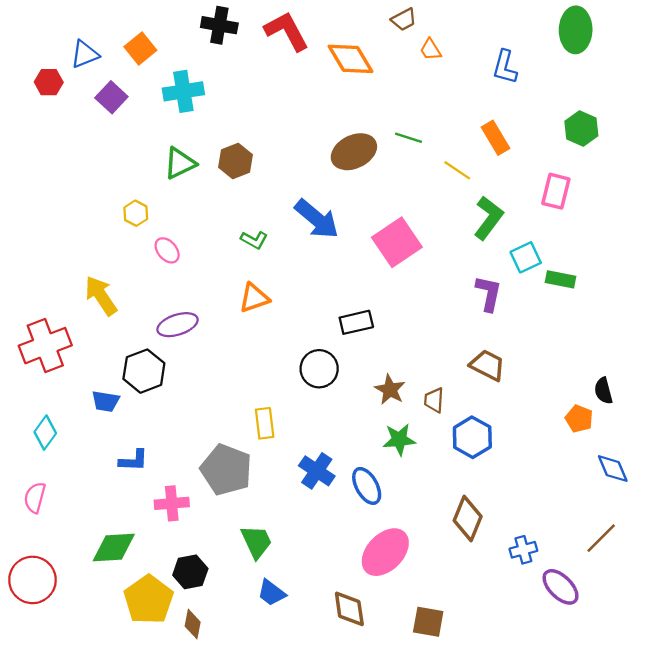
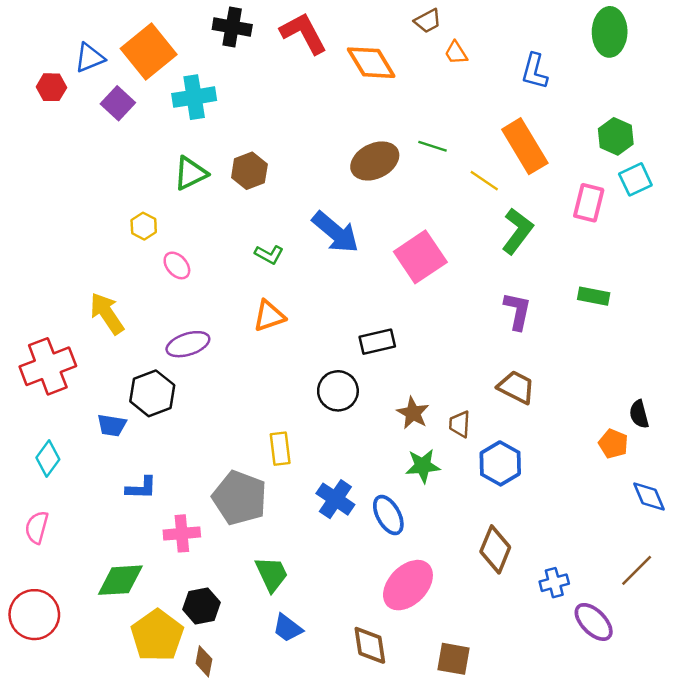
orange square: (140, 48) -> (149, 52), size x1.6
orange rectangle: (496, 138) -> (525, 146), size x1.5
cyan square: (526, 257) -> (635, 179), moved

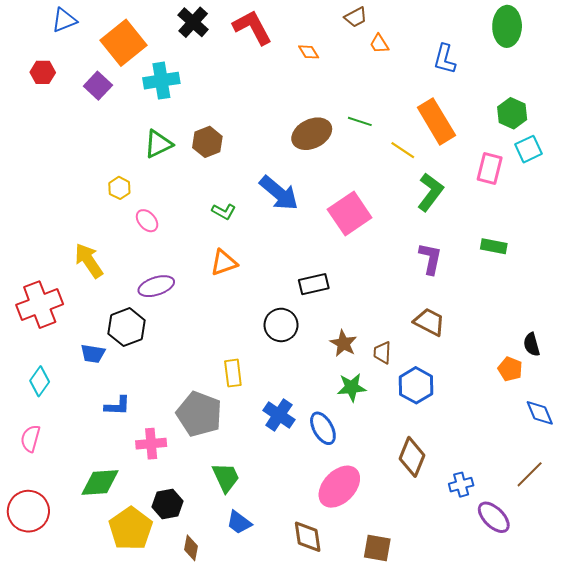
black cross: (232, 27) -> (193, 22), turned 32
blue triangle: (90, 58) -> (64, 20), moved
orange diamond: (371, 63) -> (309, 52), size x0.5
brown diamond: (204, 661) -> (191, 548), moved

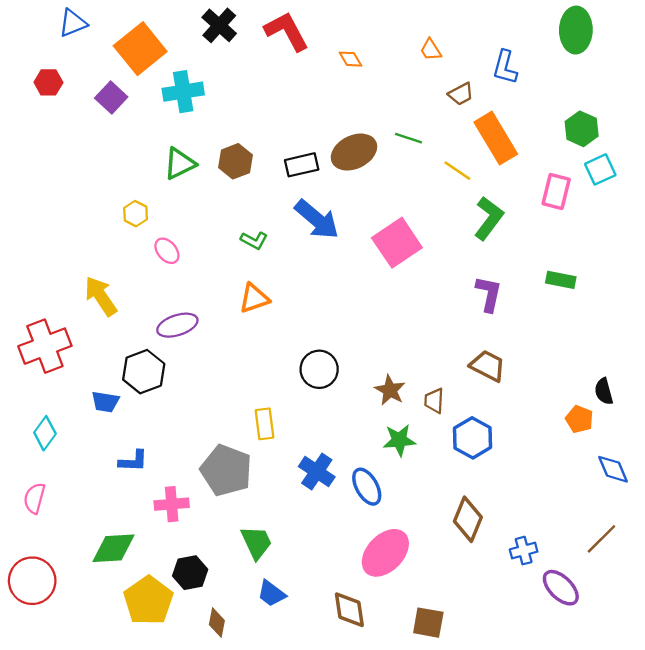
brown trapezoid: (356, 17) -> (461, 94), moved
black rectangle: (314, 284) -> (302, 165), moved

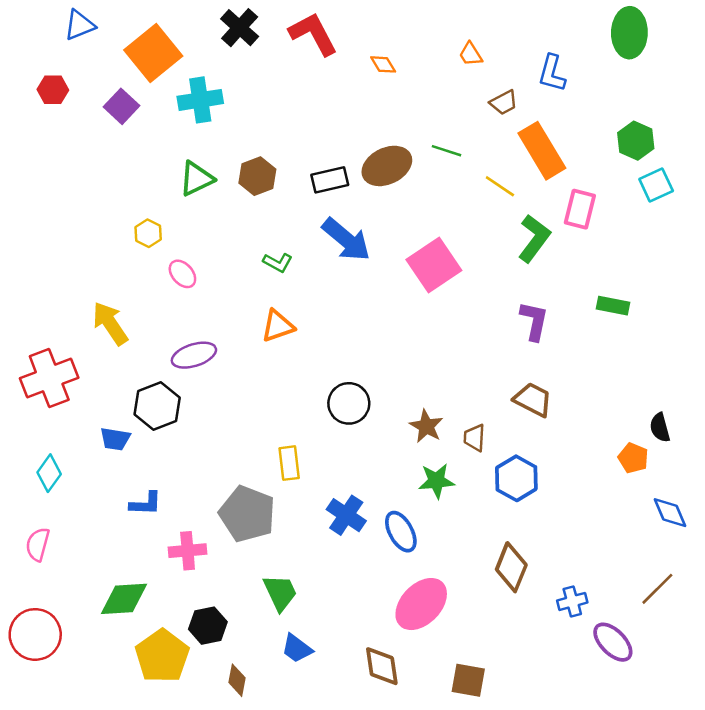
pink rectangle: (556, 192) -> (580, 209), moved

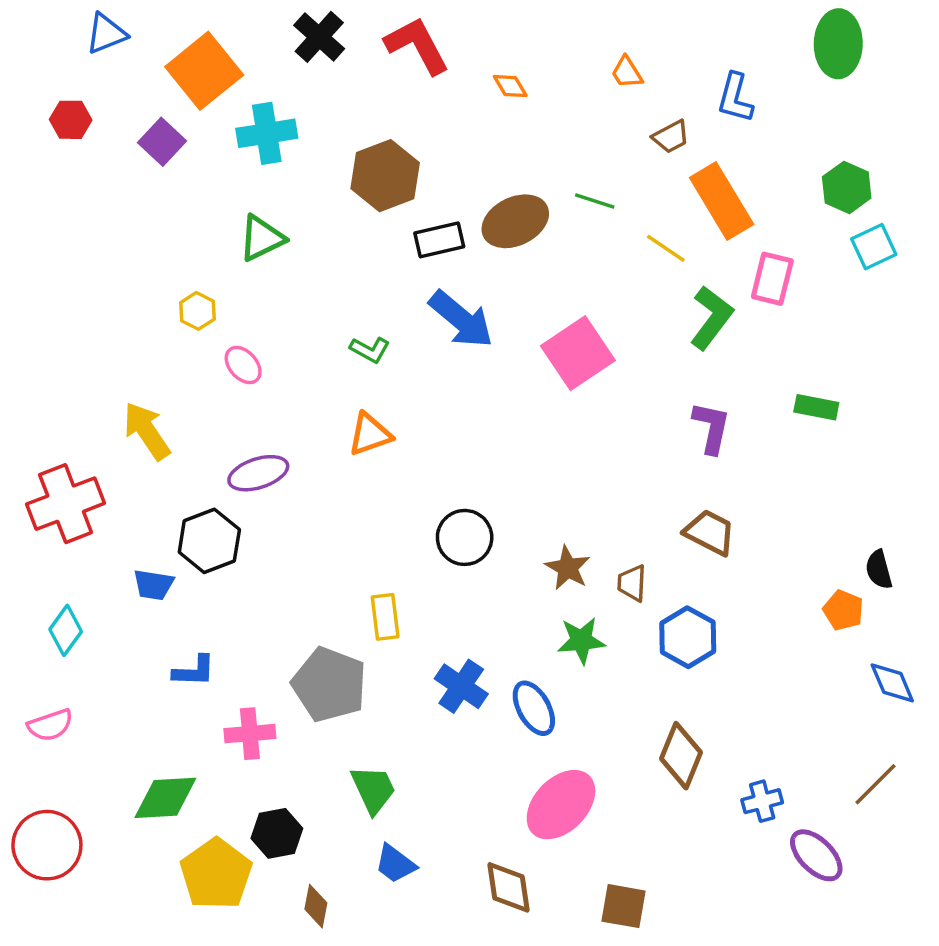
brown hexagon: (257, 176) -> (385, 176), moved, size x1.4
pink semicircle: (38, 544) -> (50, 725), turned -124

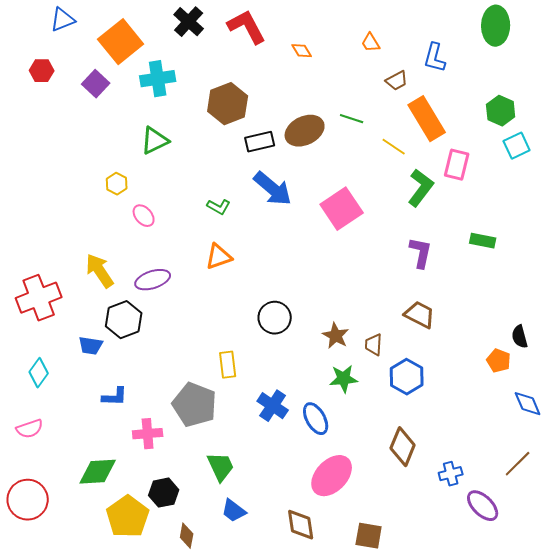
yellow arrow: (147, 431) -> (100, 271), moved

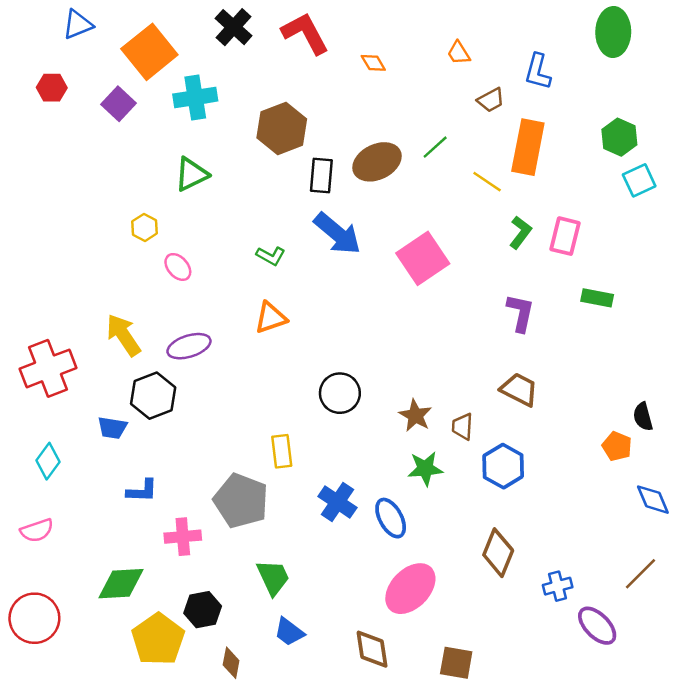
green line: (352, 119) -> (435, 147), turned -60
orange rectangle: (427, 119) -> (528, 147), turned 42
black rectangle: (260, 142) -> (321, 175), turned -72
pink rectangle: (457, 165) -> (565, 236), moved
green L-shape: (421, 188) -> (520, 232), size x0.7

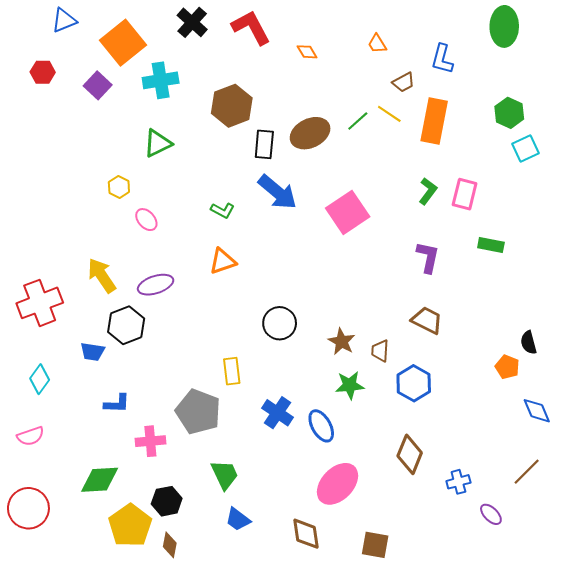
yellow line: (487, 182) -> (389, 114), moved
purple ellipse: (597, 626) -> (491, 514), size x0.7
brown diamond: (231, 663) -> (170, 545), moved

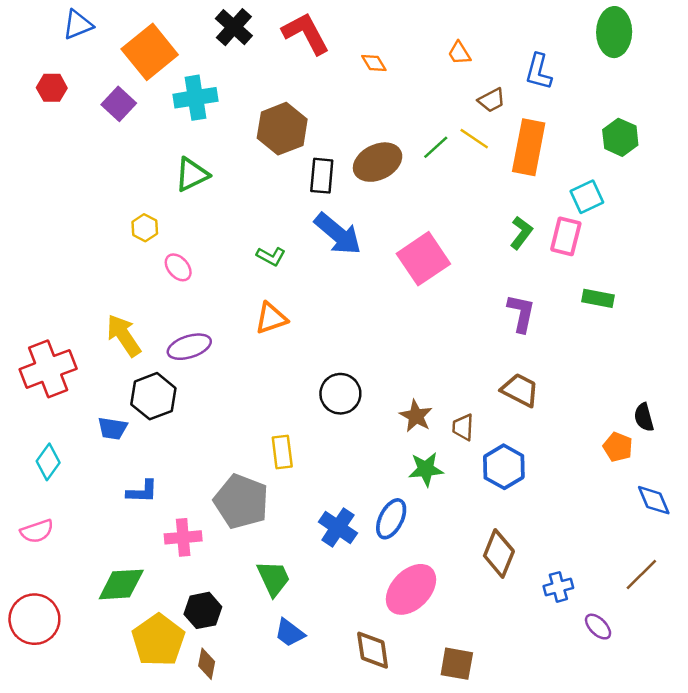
cyan square: (526, 148) -> (587, 197), moved
blue cross: (278, 413) -> (338, 527), moved
blue ellipse: (321, 426) -> (391, 519), turned 56

